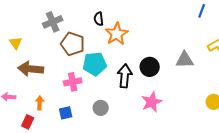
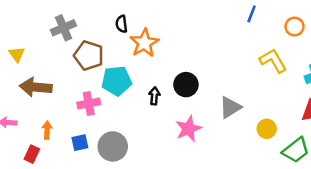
gray triangle: (185, 60) -> (230, 107), moved, turned -30
black arrow: (125, 76) -> (154, 96), size x0.6
gray circle: (101, 108) -> (113, 146), moved, size x1.5

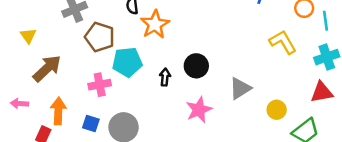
brown arrow: (36, 87) -> (47, 68), turned 132
orange arrow: (47, 130) -> (58, 111), size x1.5
blue square: (80, 143) -> (91, 124), turned 30

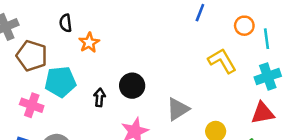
orange star: (155, 24) -> (89, 43), size x0.7
pink cross: (100, 85) -> (32, 105), turned 30

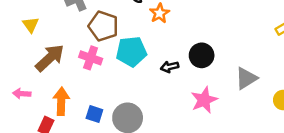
black arrow: (100, 97) -> (170, 67), turned -108
pink cross: (32, 105) -> (91, 58), moved

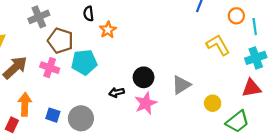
black circle: (202, 55) -> (144, 77), moved
black arrow: (170, 67) -> (117, 92), moved

